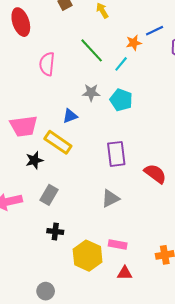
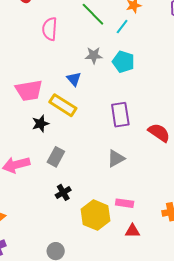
blue triangle: (70, 116) -> (74, 79), turned -49
black cross: (55, 231) -> (63, 192), turned -35

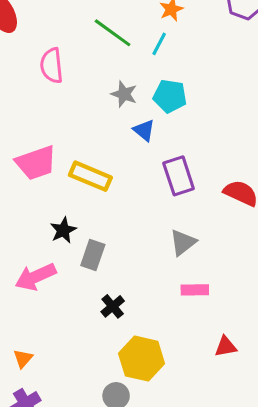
gray star: (94, 55) -> (124, 94), turned 30
blue triangle: (74, 79) -> (144, 130), moved
black star: (40, 124) -> (63, 230), moved
pink rectangle: (125, 203) -> (195, 290), moved
yellow hexagon: (96, 215) -> (142, 359), moved

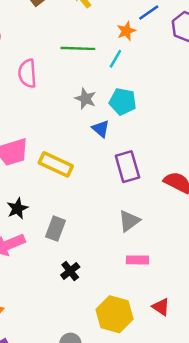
green line: (113, 33) -> (78, 48), turned -36
black star: (63, 230) -> (17, 208), moved
red triangle: (226, 346) -> (161, 307), turned 42
yellow hexagon: (142, 359) -> (114, 314), moved

